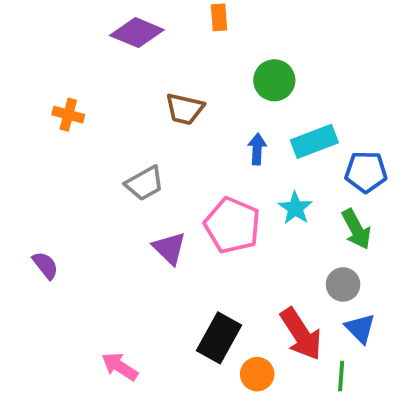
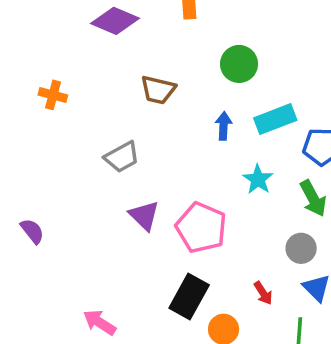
pink pentagon: (232, 225) -> (201, 228), moved
red arrow: (301, 334) -> (263, 293), size x0.5

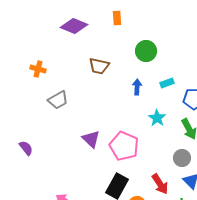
cyan rectangle: (275, 119) -> (167, 83), size x0.6
gray trapezoid: (122, 157) -> (58, 100), moved
red arrow: (263, 293) -> (160, 184), size x1.5

